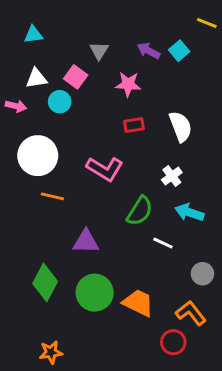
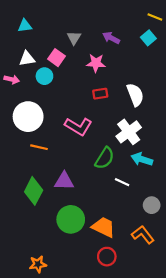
cyan square: (179, 51) -> (148, 38), moved
white cross: (172, 176) -> (129, 132), size x1.6
green diamond: (45, 282) -> (34, 191), moved
red circle: (173, 342) -> (107, 257), moved

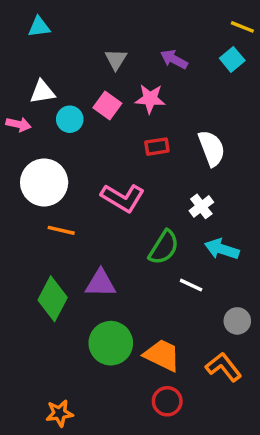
cyan triangle: (25, 26) -> (39, 27), moved
pink square: (56, 58) -> (107, 106), moved
white cross: (129, 132) -> (201, 206), size x0.6

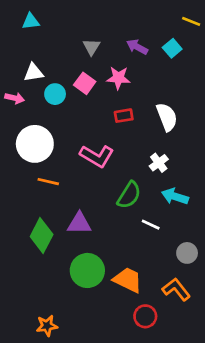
cyan square: (232, 59) -> (172, 48), moved
red circle: (167, 401) -> (145, 316), moved

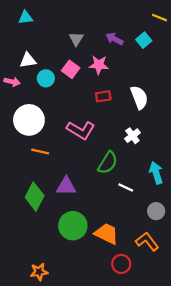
cyan arrow: (175, 196) -> (156, 173), moved, turned 55

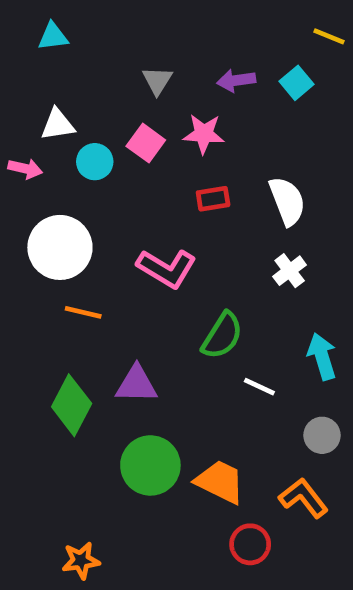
purple arrow: (114, 39) -> (236, 80), turned -36
white cross: (132, 136) -> (290, 271), moved

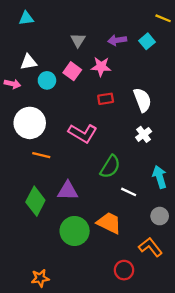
orange trapezoid: (220, 482) -> (109, 223), moved

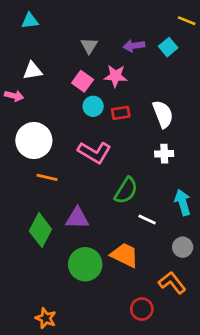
cyan circle: (47, 80) -> (93, 106), moved
white cross: (144, 134) -> (164, 154), turned 35
orange star: (40, 278) -> (46, 318), turned 30

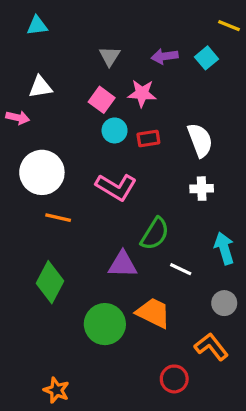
purple triangle: (77, 218) -> (123, 264), moved

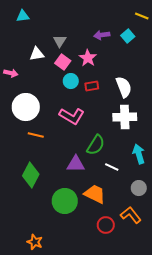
gray triangle: (110, 56) -> (60, 41), moved
white triangle: (40, 87) -> (37, 54), moved
pink star: (142, 93) -> (88, 58), turned 30
white cross: (202, 189) -> (125, 117), size x1.6
red circle: (174, 379) -> (106, 225), moved

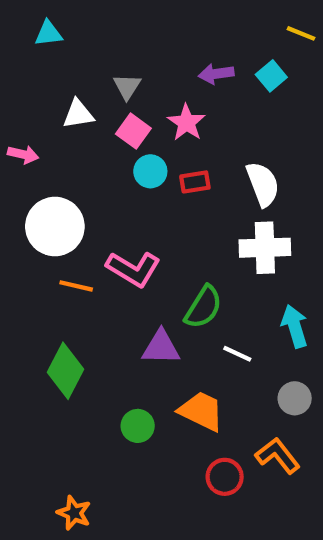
pink L-shape: (72, 116) -> (133, 269), moved
green circle: (65, 201) -> (138, 426), size x0.6

